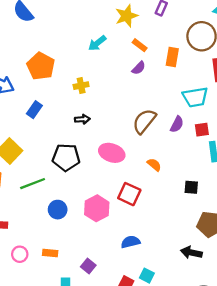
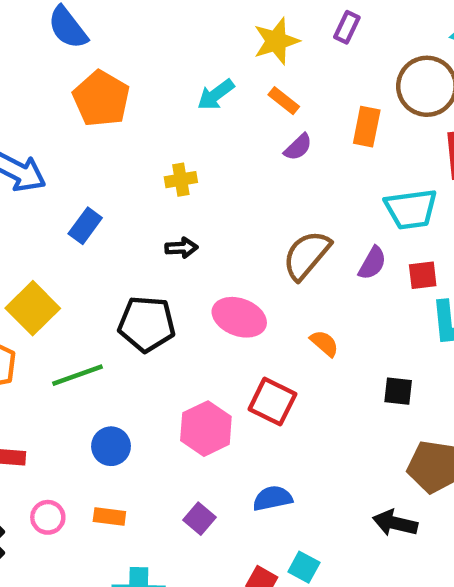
orange rectangle: (140, 45) -> (284, 101), moved
orange pentagon: (41, 66) -> (101, 99), moved
blue circle: (58, 210) -> (111, 446), moved
purple square: (88, 266) -> (199, 519), moved

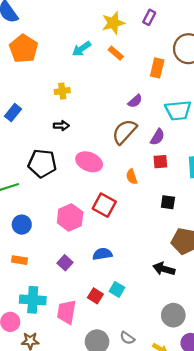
purple semicircle: (298, 147) -> (135, 101), moved
red square: (423, 275) -> (160, 162), moved
orange semicircle: (324, 343) -> (132, 177), turned -152

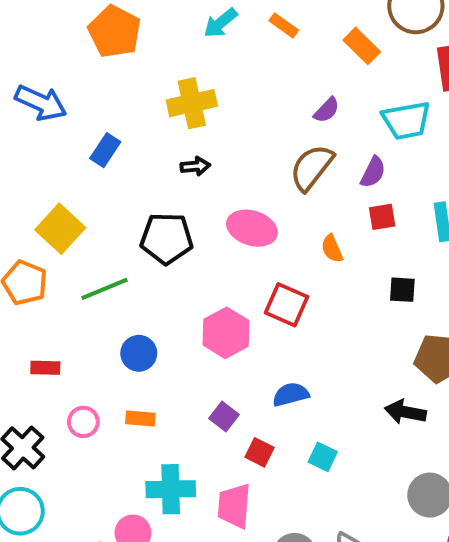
orange rectangle: (157, 68) -> (362, 46), turned -54
yellow cross: (62, 91) -> (192, 103), size x1.6
red square: (95, 296) -> (259, 452), moved

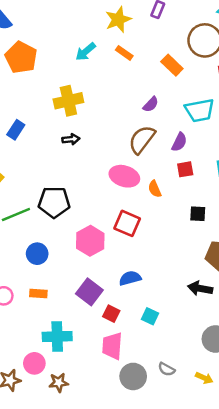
pink ellipse: (252, 228) -> (124, 176), moved
black pentagon: (167, 238) -> (54, 202), moved
purple square: (224, 416) -> (89, 292), size x1.5
pink trapezoid: (234, 506) -> (112, 346), moved

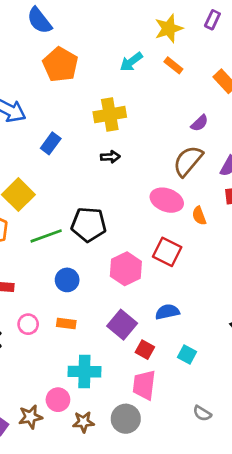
gray circle: (133, 376) -> (126, 419), moved

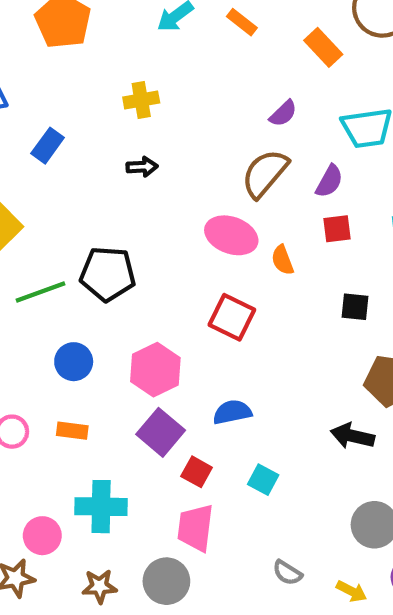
yellow cross: (110, 115) -> (141, 100), size x0.7
pink hexagon: (126, 269) -> (155, 370), moved
pink circle: (58, 400) -> (42, 536), moved

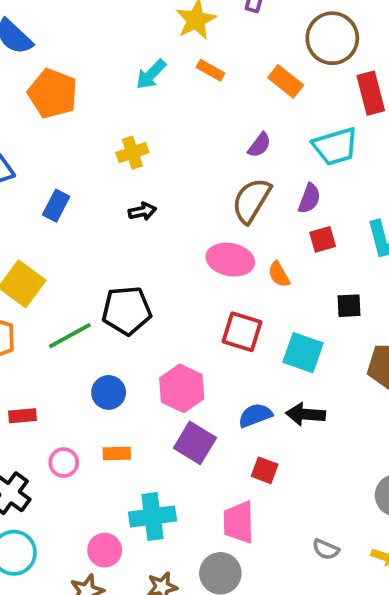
black arrow: (352, 436) -> (306, 414), moved
red square: (197, 472) -> (265, 470), moved
cyan square: (263, 480) -> (303, 353), moved, size x1.5

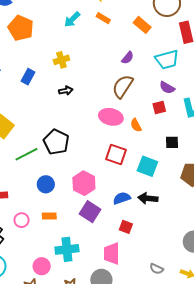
purple semicircle: (309, 198) -> (167, 88), moved, turned 98
blue rectangle: (56, 206) -> (28, 77), moved
black pentagon: (127, 310) -> (56, 142), turned 30

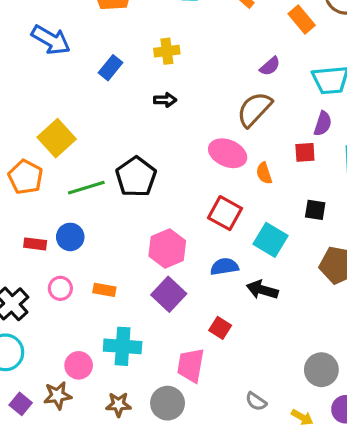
purple semicircle: (167, 88) -> (323, 124), turned -112
blue circle: (46, 184) -> (70, 237), moved
blue semicircle: (122, 198) -> (224, 267), moved

